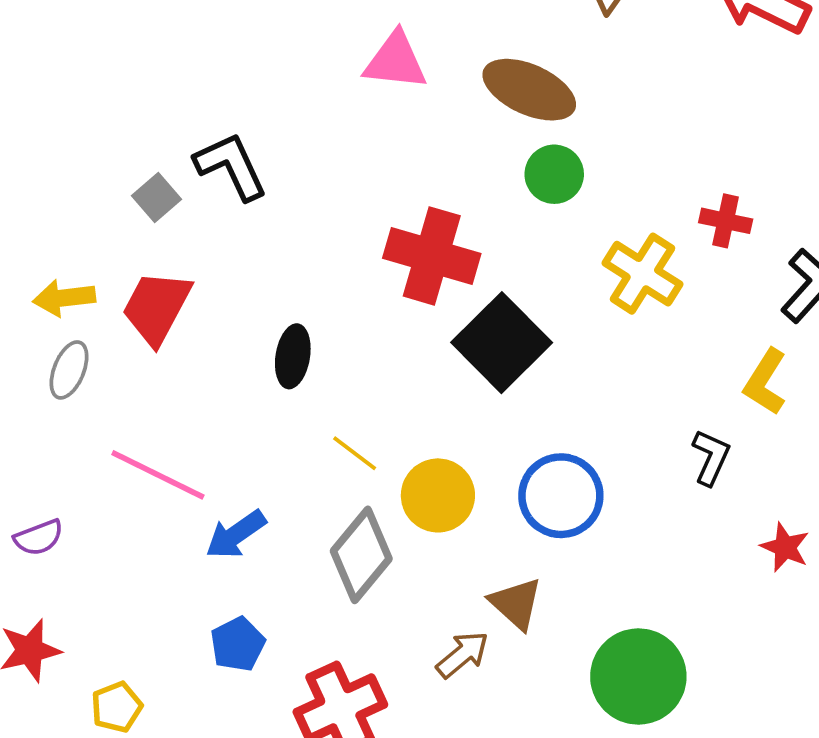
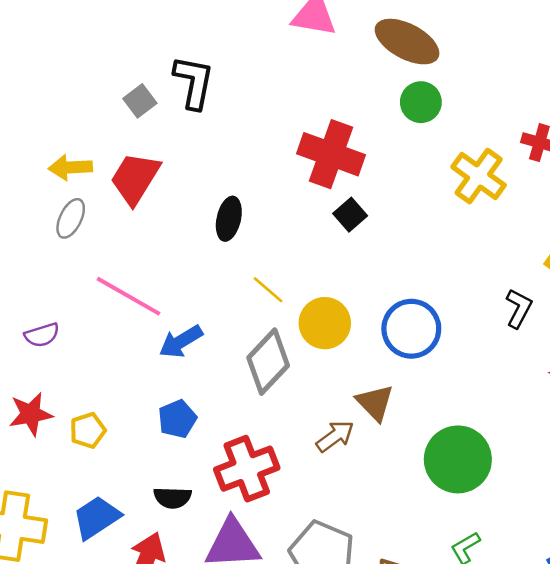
black L-shape: (231, 166) -> (194, 82), turned 32
black square: (502, 343) -> (350, 215), moved, size x0.5
yellow pentagon: (117, 707) -> (88, 430), moved

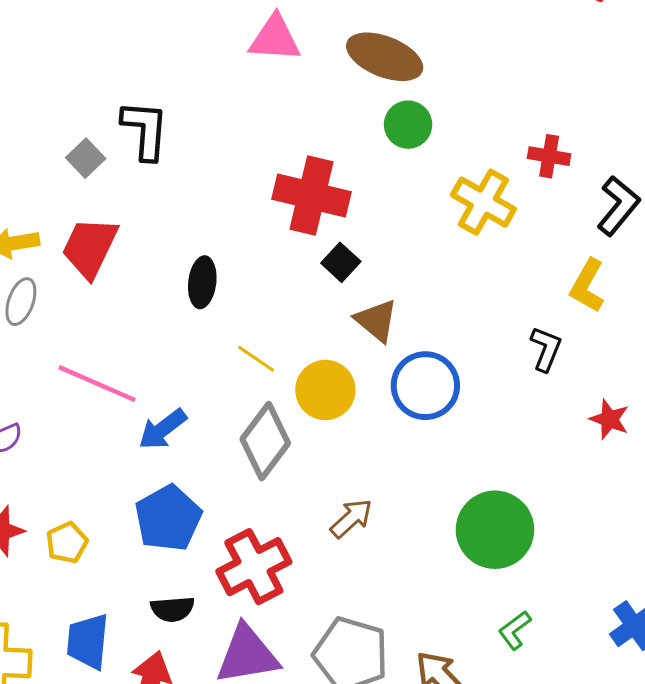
brown triangle: (375, 403) -> (376, 321), moved
blue pentagon: (177, 419) -> (168, 518), size x1.5
blue trapezoid: (97, 518) -> (88, 641), turned -45

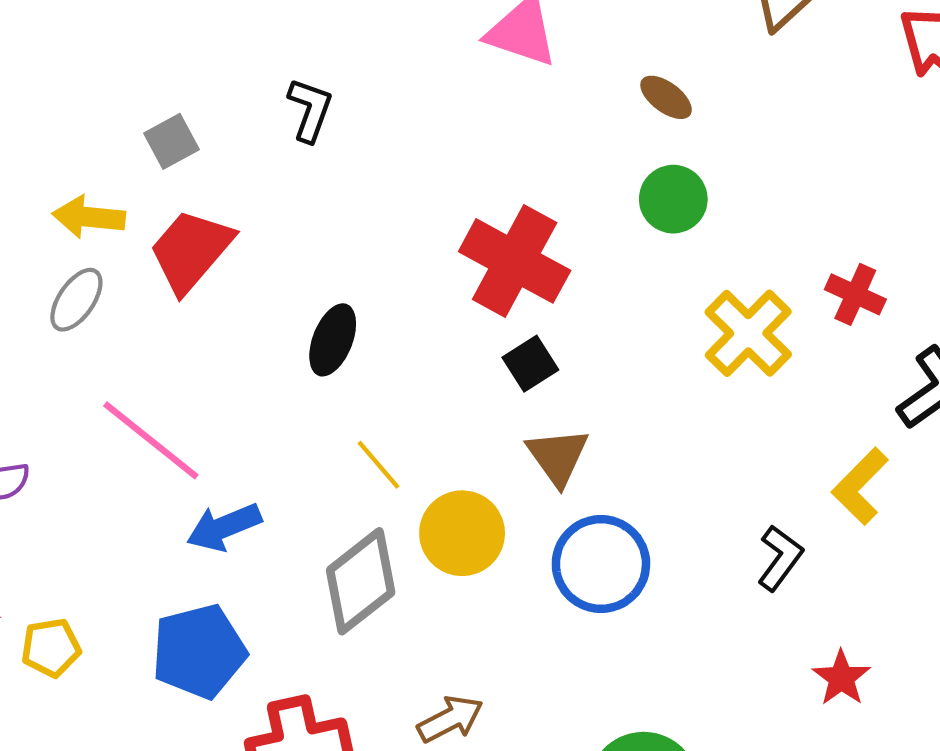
brown ellipse: (385, 57) -> (666, 97), size x0.5
black L-shape: (145, 130) -> (310, 110), size x0.7
gray square: (86, 158) -> (172, 141), moved

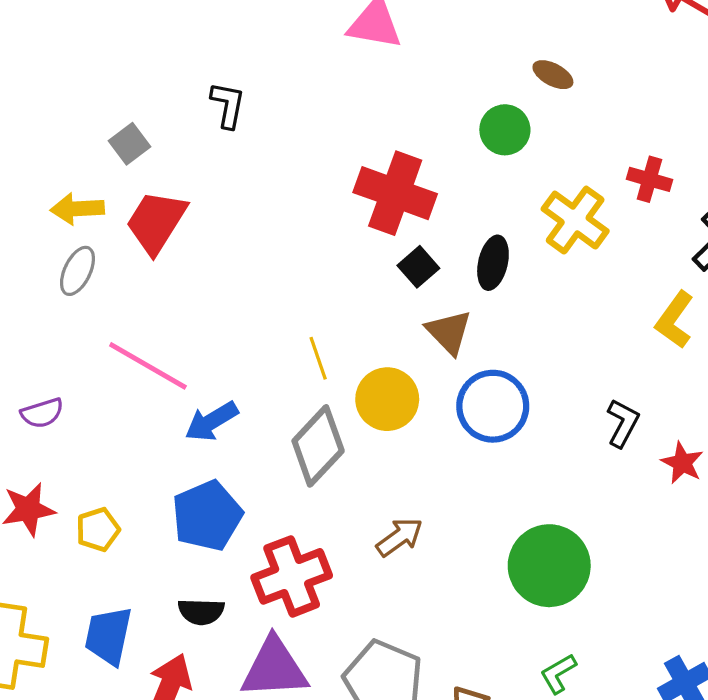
brown ellipse: (666, 97) -> (553, 75), moved
black ellipse: (333, 340) -> (493, 263), moved
yellow line: (378, 465) -> (318, 358), turned 30
black L-shape: (780, 558) -> (623, 423), moved

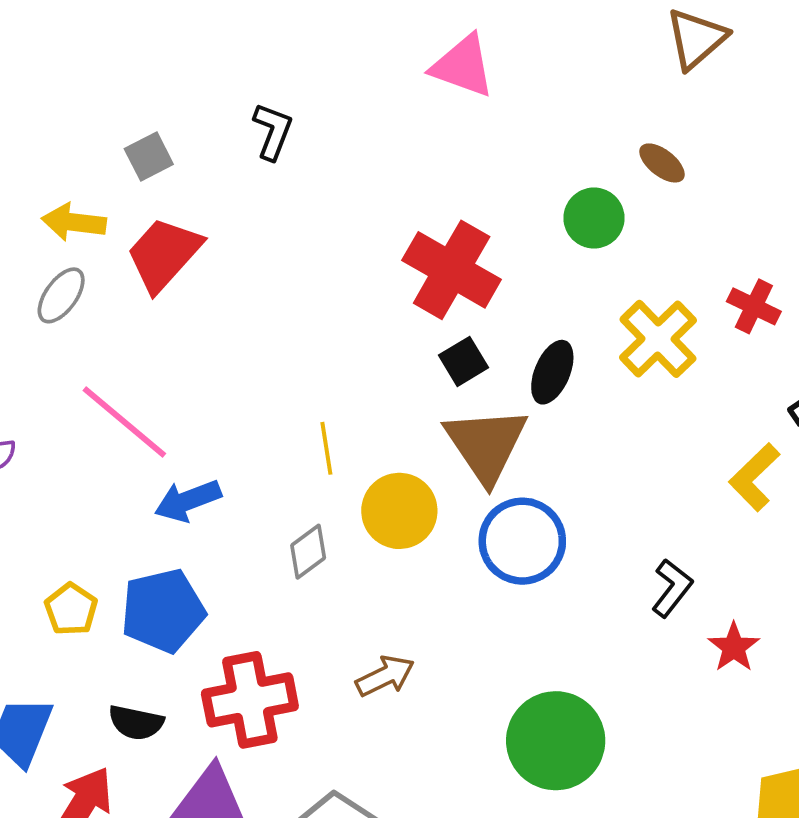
brown triangle: (449, 332) -> (486, 445), size x1.5
gray diamond: (318, 446) -> (308, 552), size x0.6
yellow pentagon: (98, 530) -> (71, 609), moved, turned -30

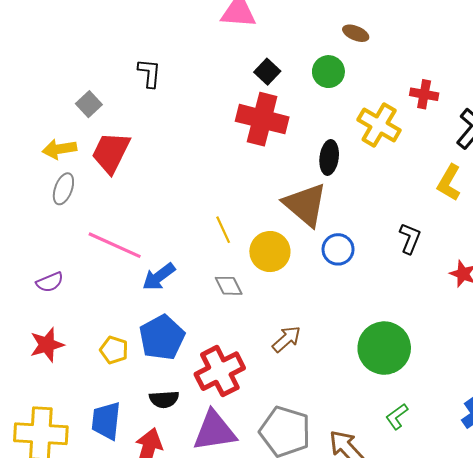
black square: (463, 361) -> (267, 72), moved
blue circle: (522, 541) -> (338, 249), size x0.7
gray diamond: (308, 552) -> (229, 286), turned -64
black L-shape: (672, 588) -> (410, 238), moved

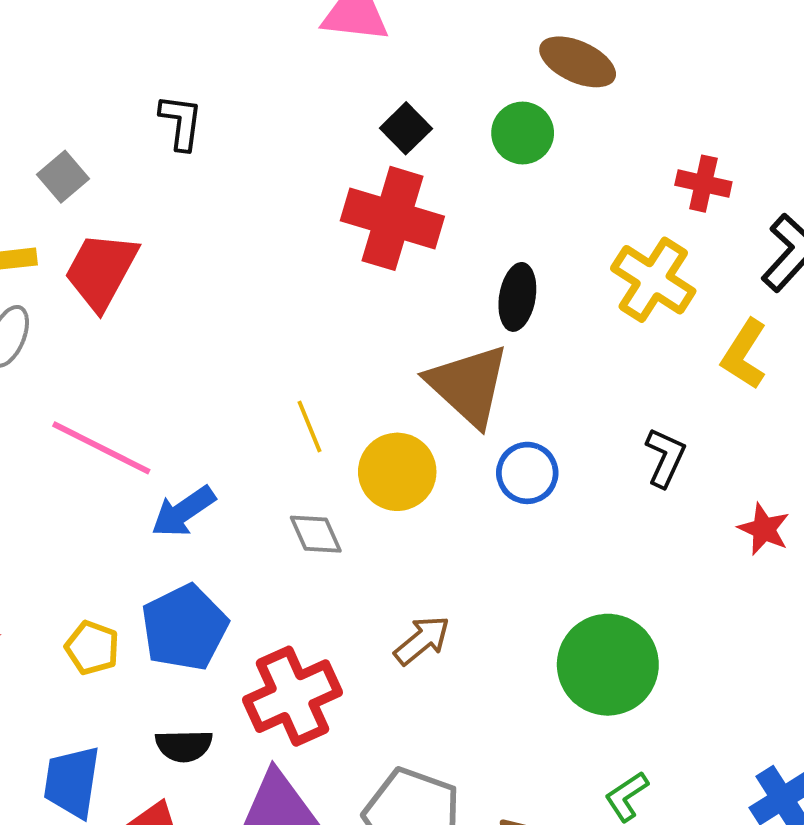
brown ellipse: (356, 33) -> (578, 62), size x1.5
yellow cross: (379, 125) -> (653, 280), moved

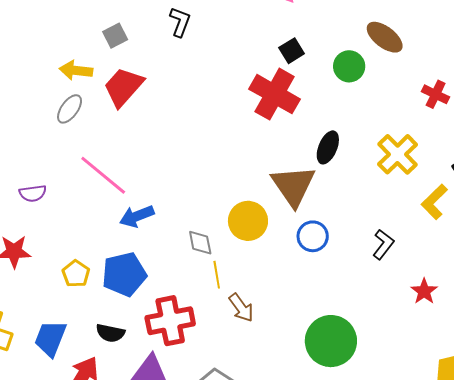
red cross: (703, 184) -> (436, 94), moved
yellow line: (309, 427) -> (217, 275), moved
brown arrow: (422, 640) -> (241, 308), turned 80

